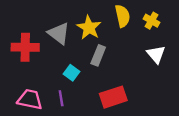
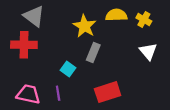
yellow semicircle: (123, 16) -> (116, 15), turned -80
gray triangle: (59, 33) -> (34, 16), moved

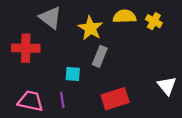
gray triangle: (34, 16) -> (50, 18), moved
white triangle: (148, 51) -> (167, 86), moved
cyan square: (68, 69) -> (73, 74), turned -32

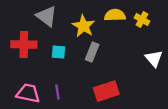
cyan square: (73, 74) -> (59, 52), moved
white triangle: (167, 86) -> (154, 59), moved

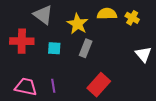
red rectangle: (106, 91) -> (99, 85), turned -30

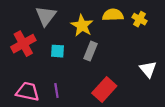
gray triangle: (43, 15) -> (46, 16), turned 30
red cross: (22, 41) -> (23, 44), turned -30
white triangle: (143, 54) -> (148, 69), moved

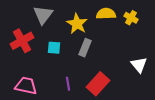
purple line: (56, 91) -> (68, 84), moved

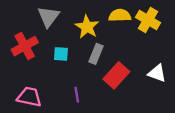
yellow cross: (131, 18) -> (148, 20), size x1.5
white triangle: (139, 65) -> (157, 73), turned -30
red rectangle: (98, 84) -> (116, 75), moved

